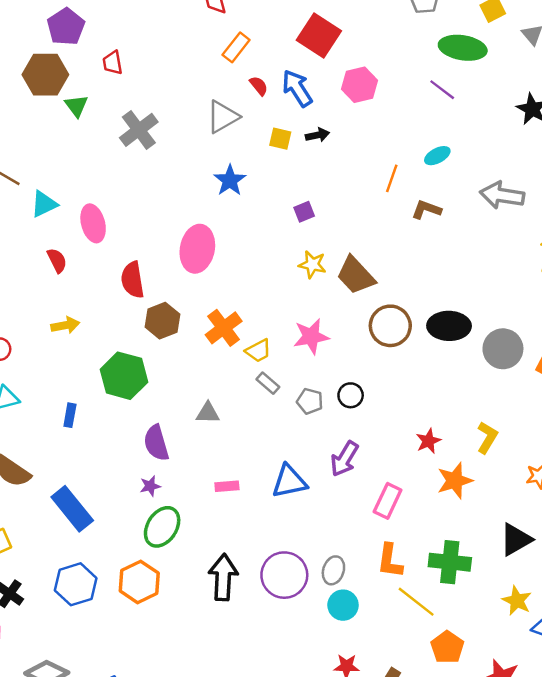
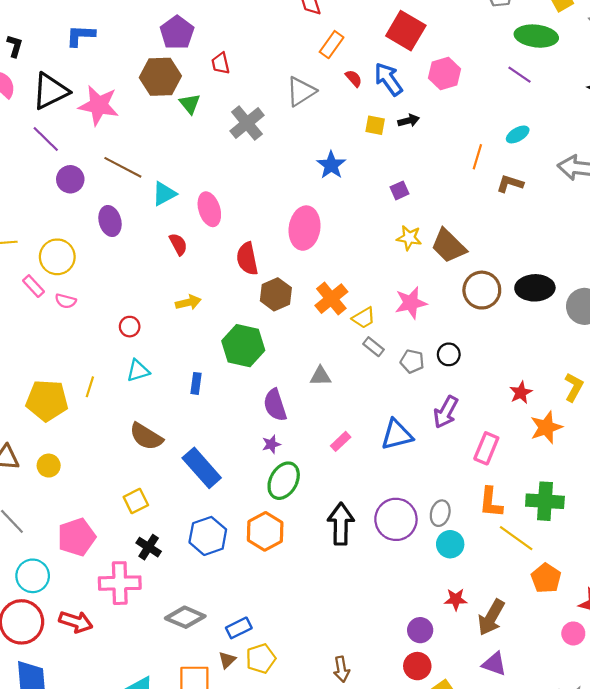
gray triangle: (223, 117) -> (301, 91), moved
pink rectangle: (227, 486) -> (341, 441), turned -36

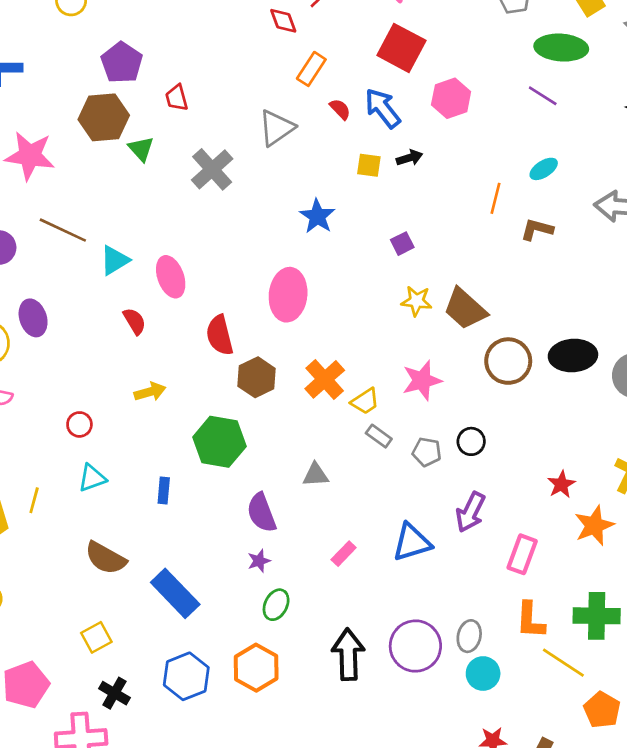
purple ellipse: (110, 221) -> (33, 318), moved
green ellipse: (284, 481) -> (276, 605), size x0.7

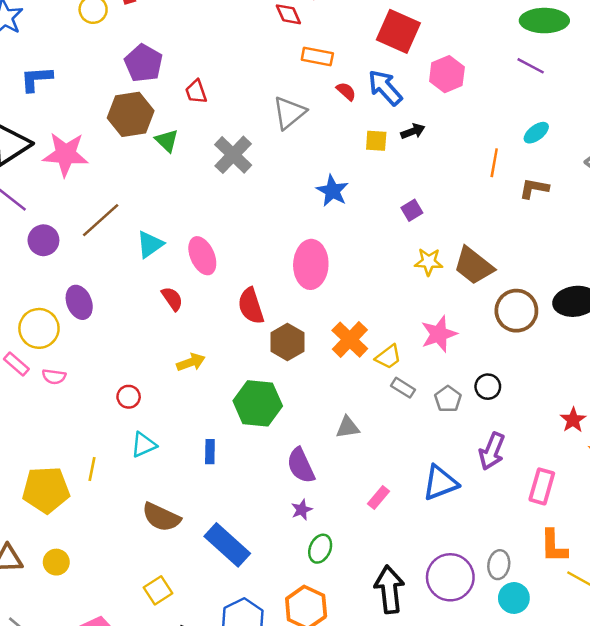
orange rectangle: (311, 69) -> (317, 57), turned 72
brown line: (63, 230) -> (101, 220), turned -63
gray pentagon: (427, 452) -> (448, 399), turned 30

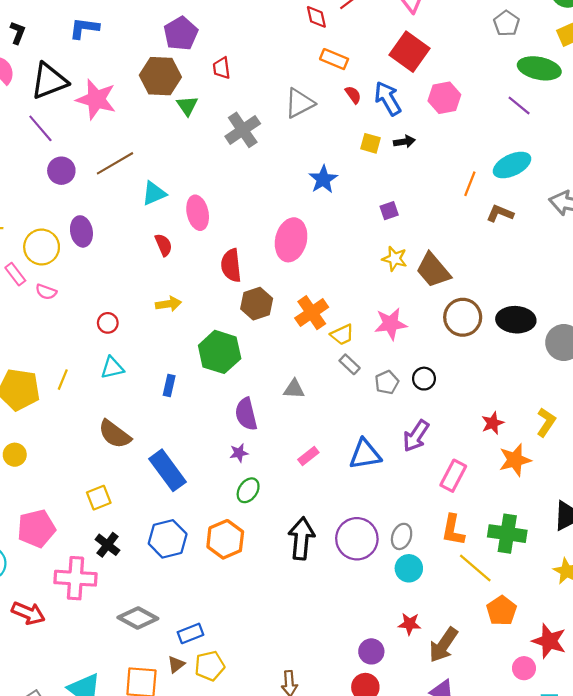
cyan ellipse: (536, 133) -> (512, 165), size x1.6

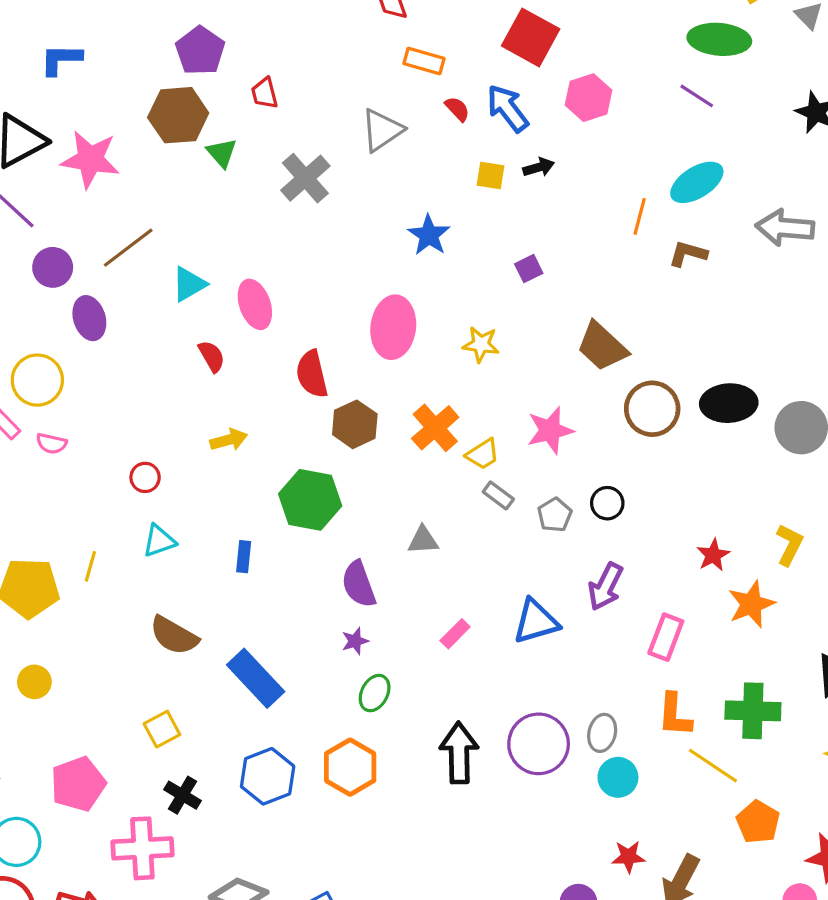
purple ellipse: (81, 231) -> (89, 318), moved
yellow star: (395, 259) -> (481, 344), moved

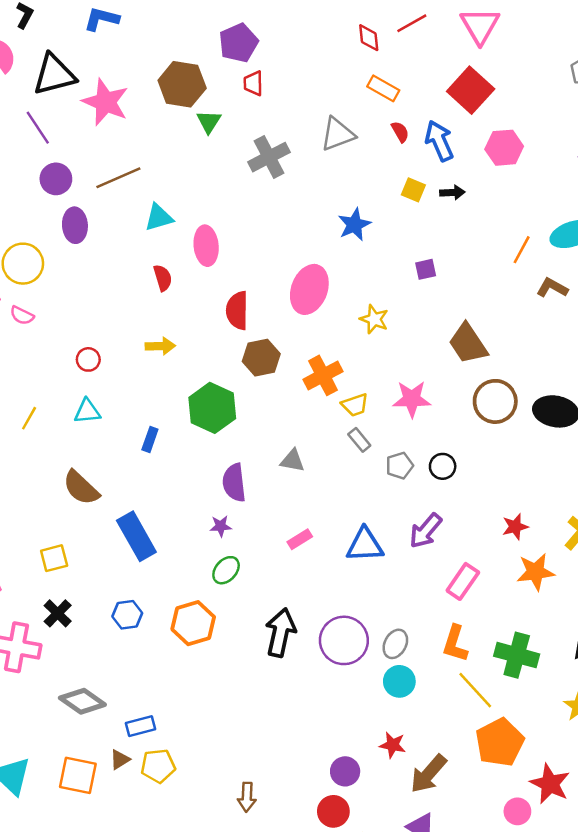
purple pentagon: (200, 51) -> (238, 43), moved
blue hexagon: (268, 776) -> (127, 615), size x0.7
orange pentagon: (758, 822) -> (500, 742), size x1.4

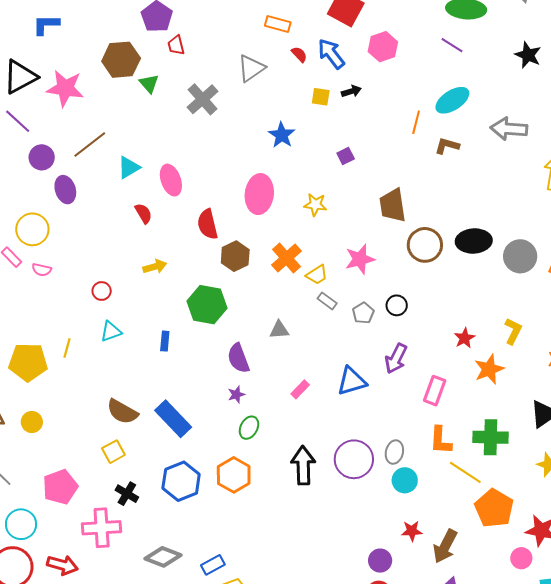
brown trapezoid: (468, 344) -> (393, 205), turned 39
brown semicircle: (81, 488) -> (122, 412), moved
blue hexagon: (127, 615) -> (181, 481), size x1.6

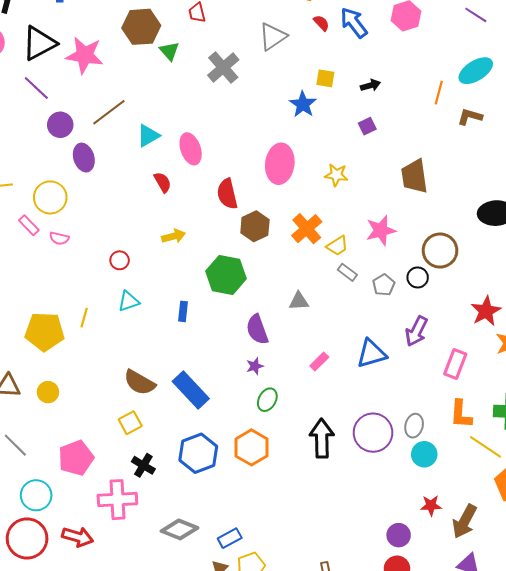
black arrow: (351, 91) -> (370, 85), moved
yellow square: (321, 97) -> (325, 78), moved
brown circle: (425, 245) -> (440, 251), moved
red star: (465, 338) -> (486, 311), size x1.4

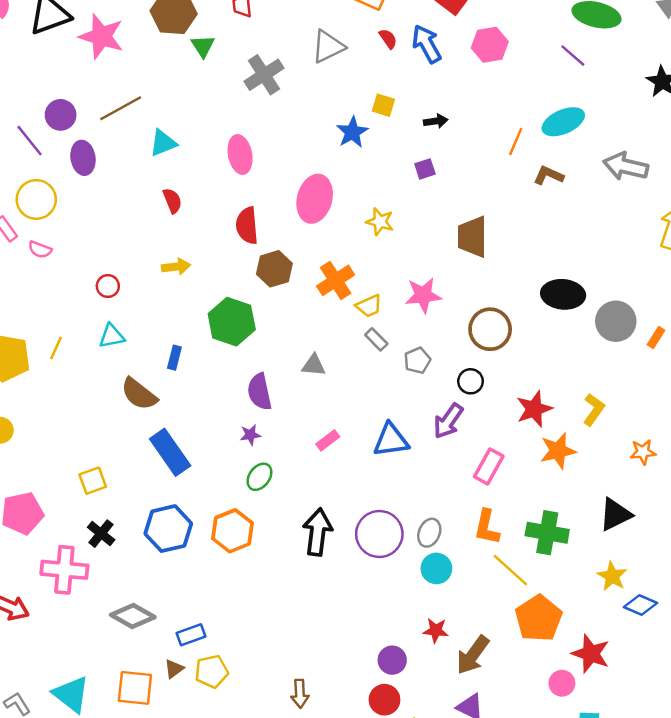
purple line: (36, 88) -> (30, 141), moved
pink ellipse: (191, 149) -> (240, 155), moved
black circle: (418, 277) -> (471, 381), moved
brown semicircle: (139, 382) -> (139, 394), moved

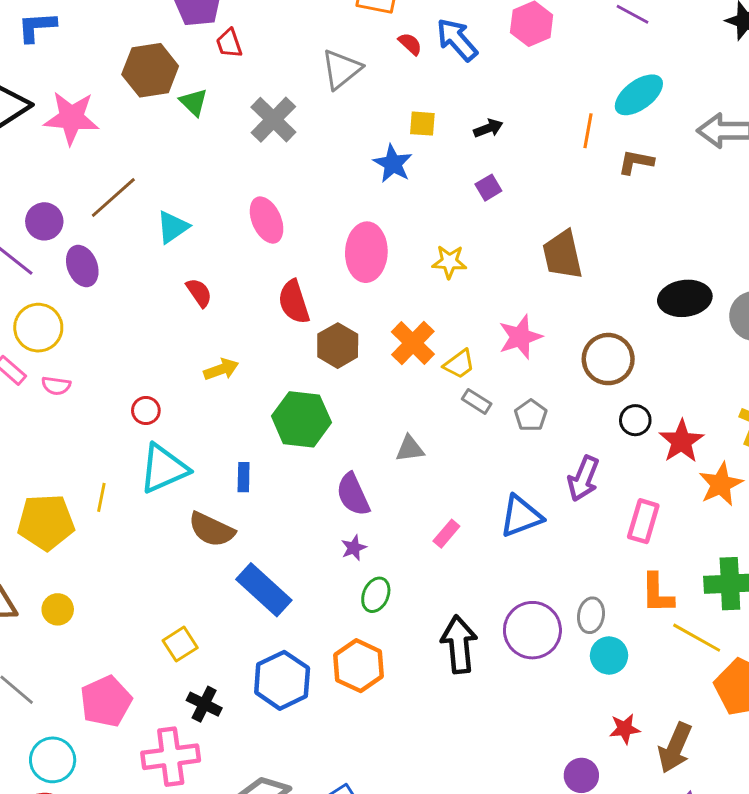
cyan triangle: (112, 336) -> (164, 469), size x1.6
black circle: (471, 381) -> (635, 420), moved

